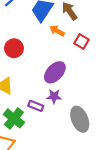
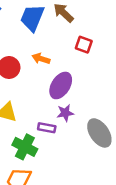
orange arrow: (57, 31) -> (41, 59), moved

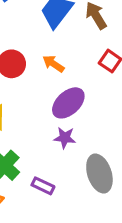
purple rectangle: (47, 128) -> (43, 186), moved

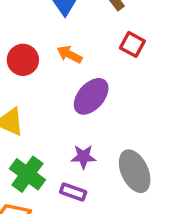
purple star: (65, 138) -> (83, 157), moved

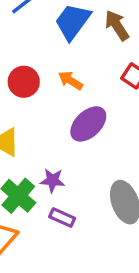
purple star: (83, 157) -> (53, 180), moved

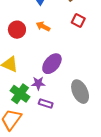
purple ellipse: (88, 124) -> (52, 64), moved

